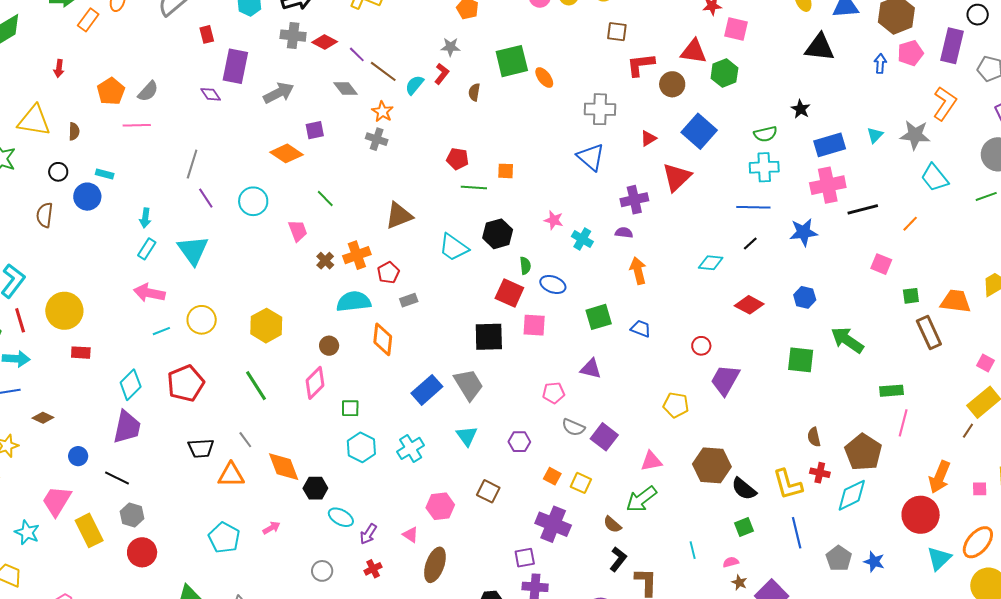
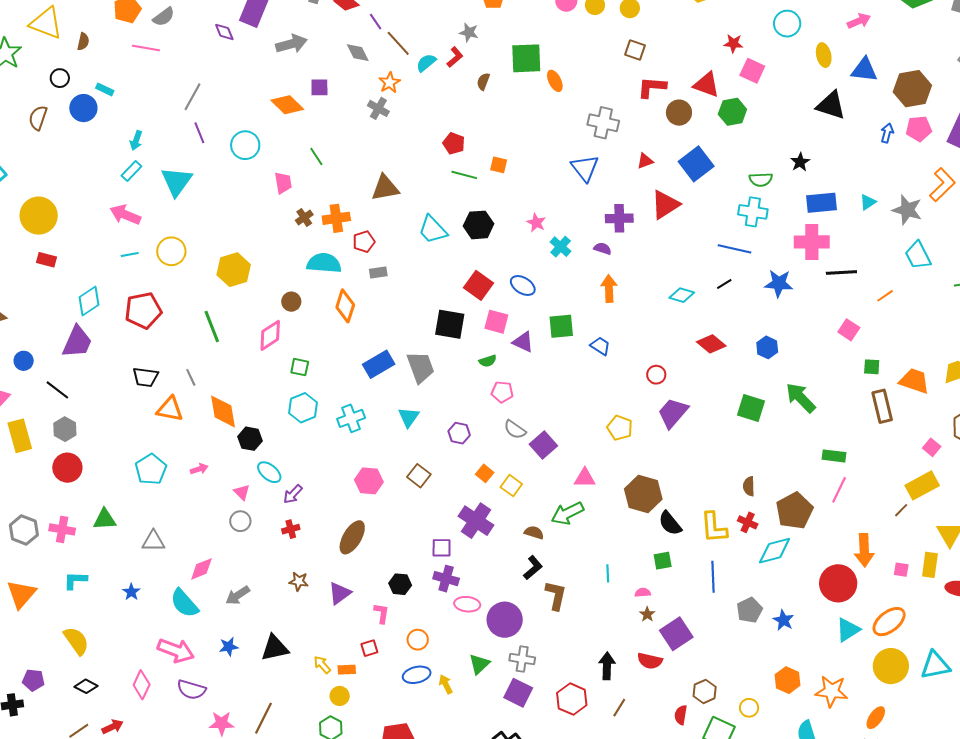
green semicircle: (525, 266) -> (488, 361), moved, turned 66
purple triangle: (591, 369) -> (523, 342), moved
orange arrow: (940, 477) -> (864, 550), turned -36
brown semicircle: (612, 524) -> (534, 533), turned 144
pink triangle: (410, 535) -> (242, 492), moved

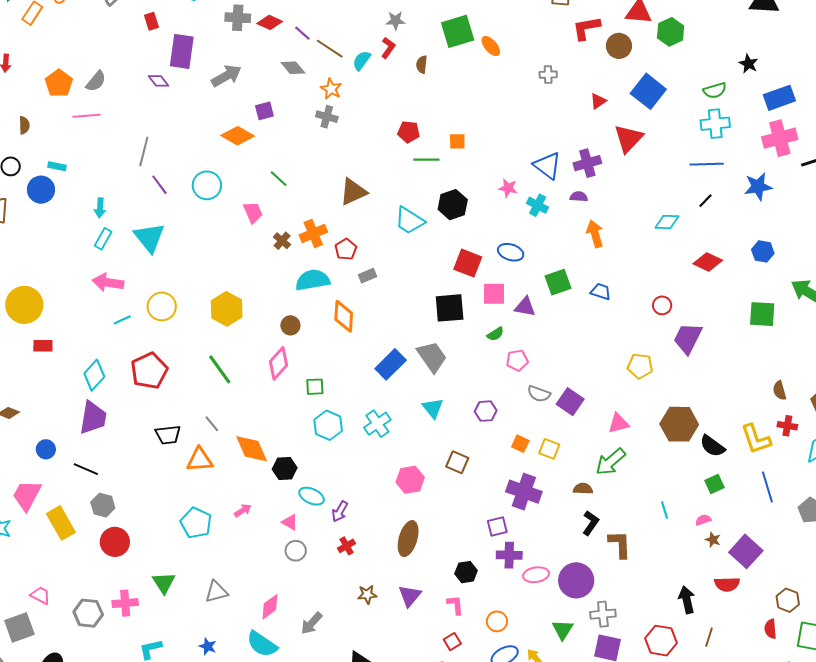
gray cross: (603, 123) -> (548, 75), size x0.6
blue triangle: (585, 168) -> (547, 166), moved
green triangle: (105, 519) -> (164, 583), turned -45

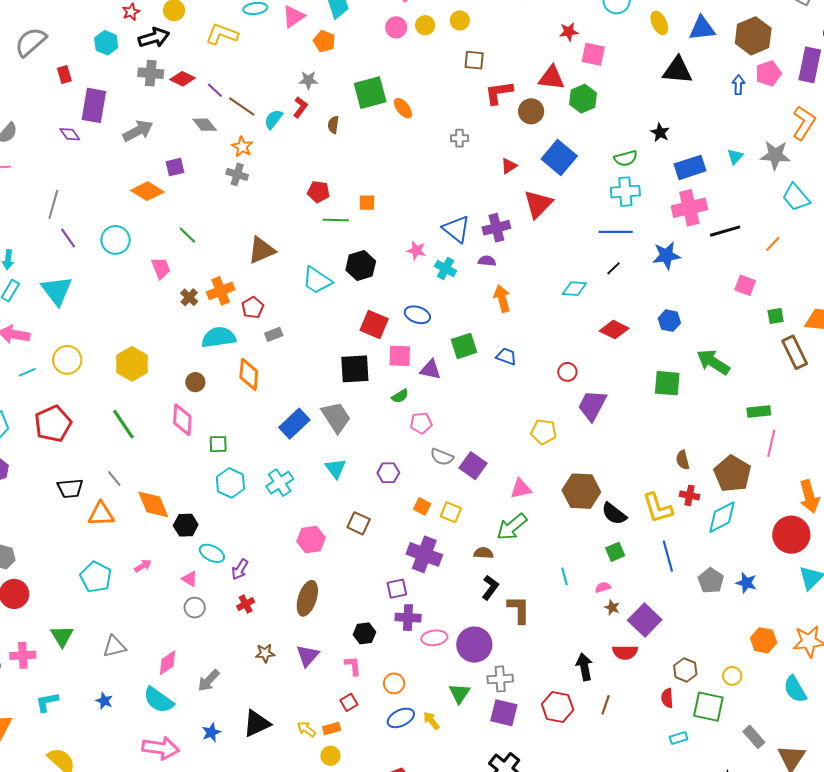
pink diamond: (278, 363) -> (182, 420), turned -40

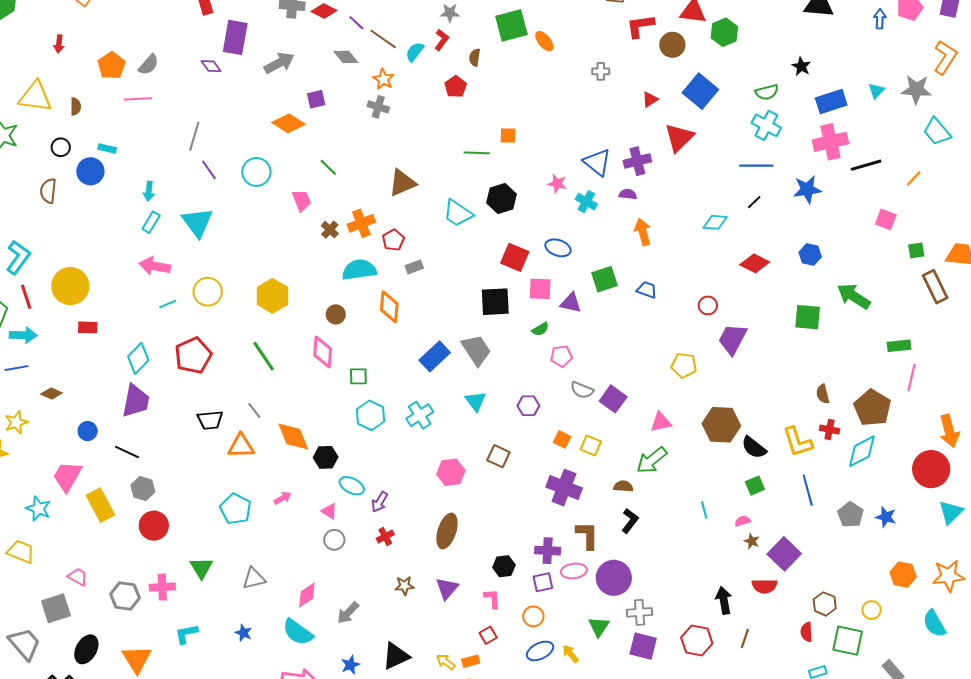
red pentagon: (319, 192) -> (456, 87), moved, turned 30
cyan cross: (625, 192) -> (766, 125), turned 32
purple square: (397, 589) -> (543, 582), moved
brown L-shape: (519, 610) -> (587, 535), moved

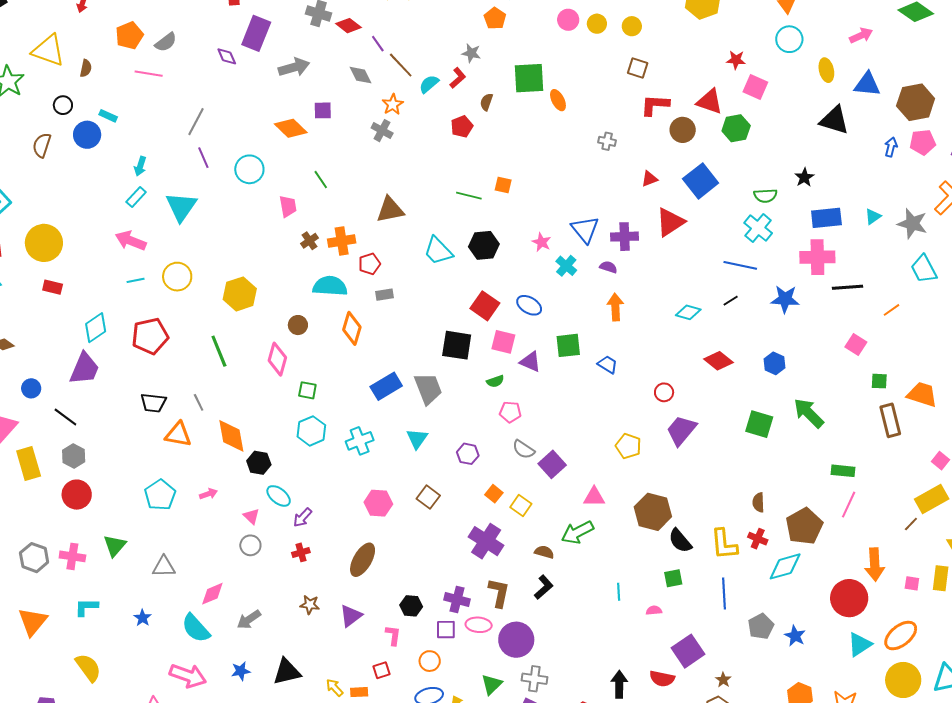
brown star: (752, 541) -> (723, 680), moved

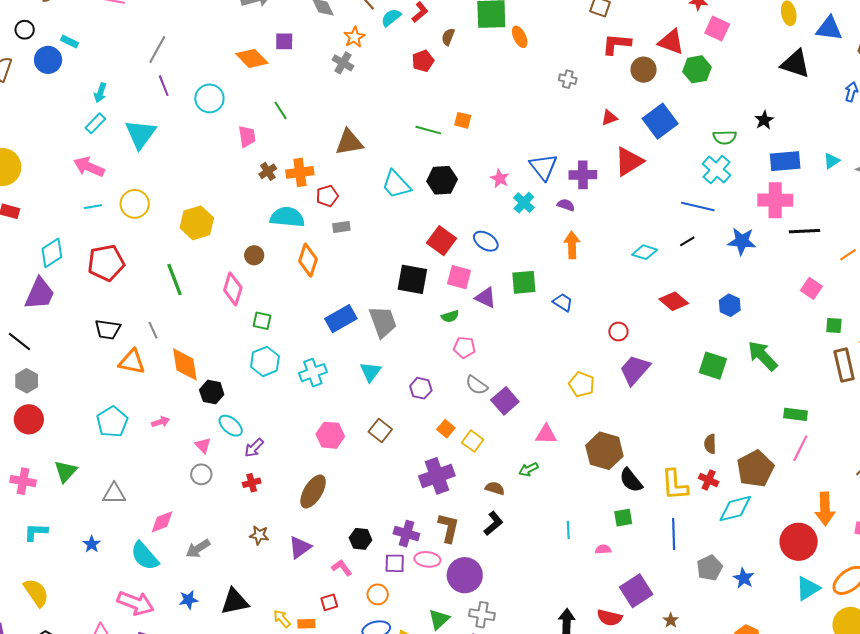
green arrow: (577, 532) -> (529, 469), size x0.6
purple cross: (486, 541) -> (437, 476), turned 36
pink L-shape: (393, 635) -> (342, 568), turned -45

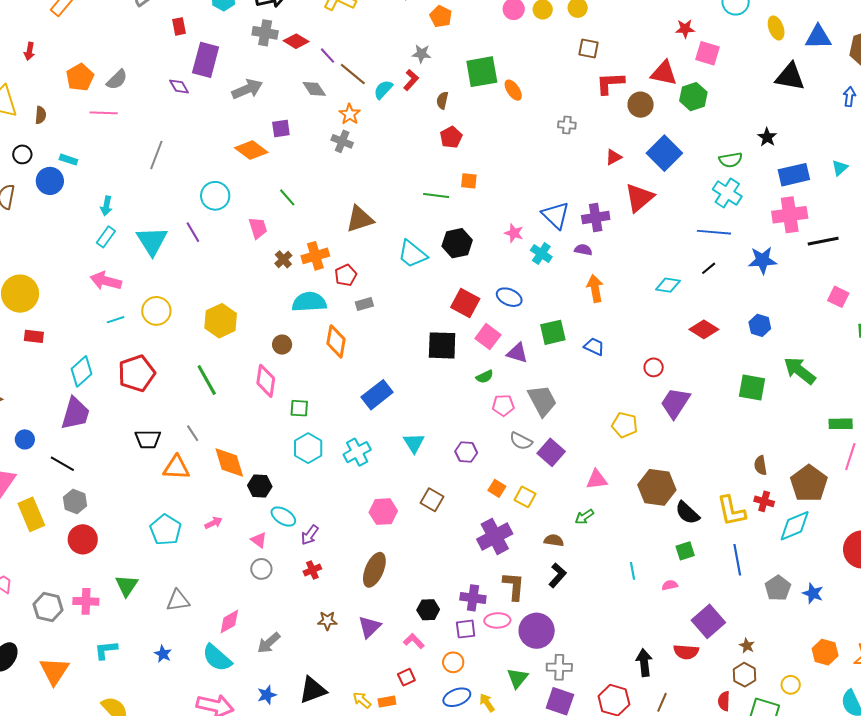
red pentagon: (423, 61) -> (451, 137), moved
purple line: (164, 86) -> (193, 232), moved
pink square: (459, 277) -> (488, 337), turned 30
gray trapezoid: (383, 322) -> (542, 401), moved

